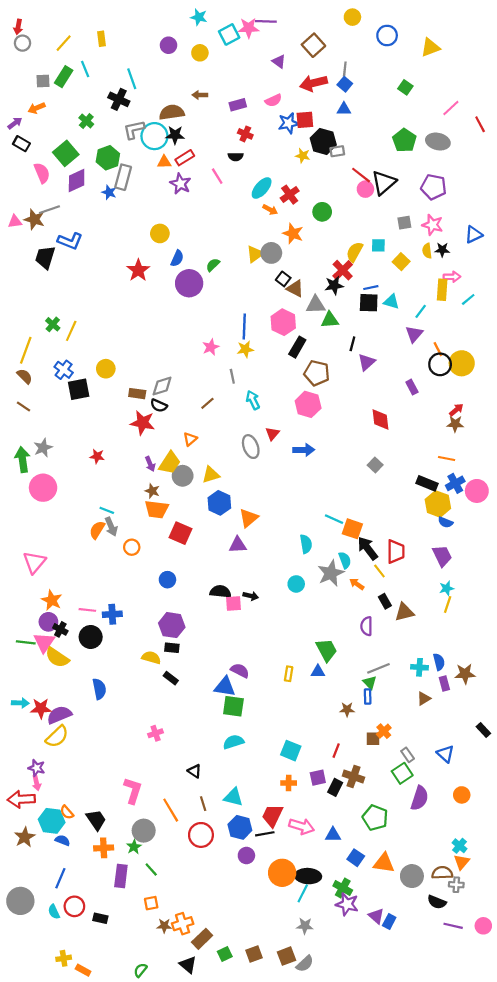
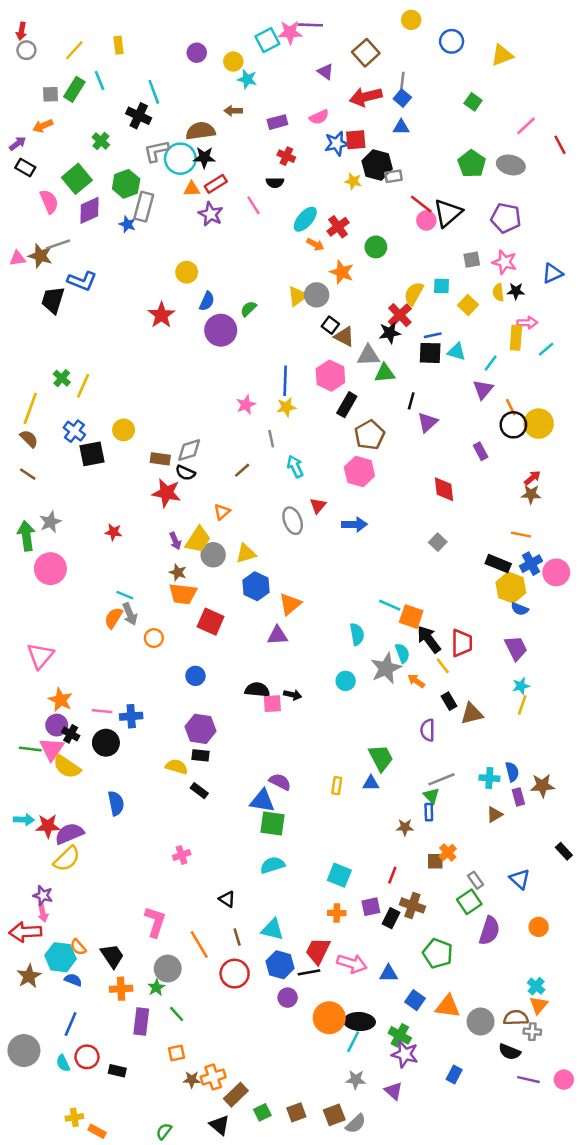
cyan star: (199, 17) -> (247, 79), moved
brown pentagon: (317, 373) -> (370, 435), turned 30
purple triangle: (376, 916) -> (394, 1091), moved

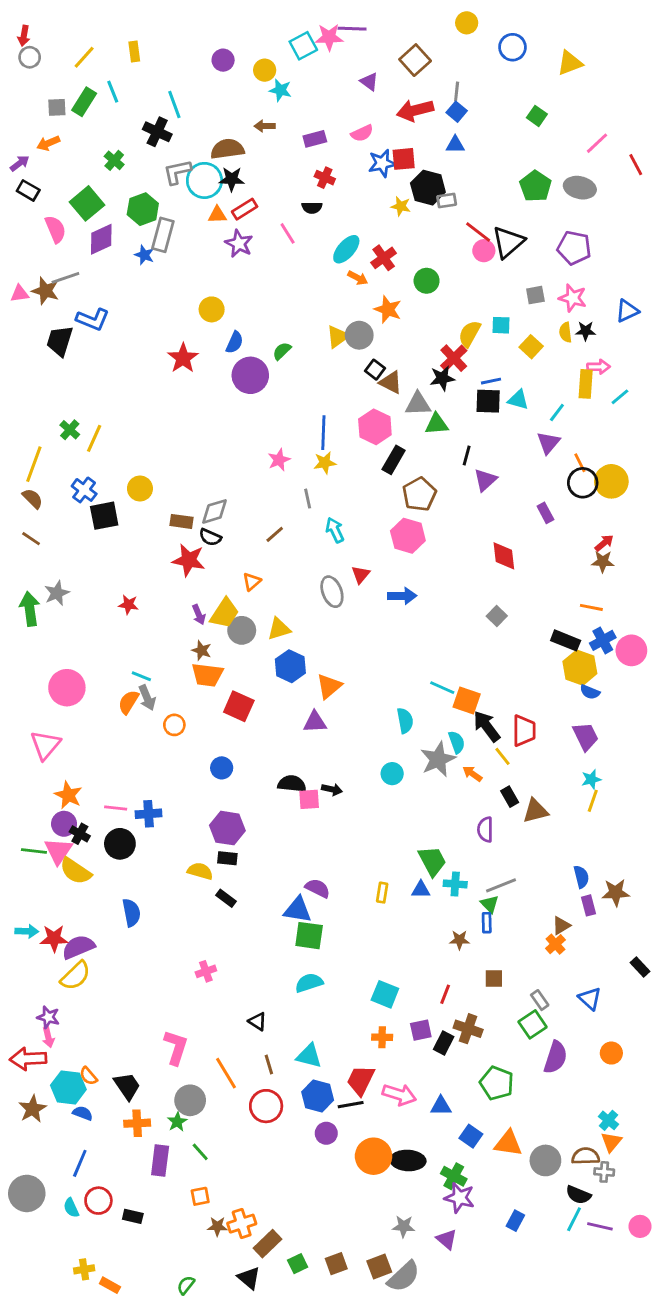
pink circle: (50, 569) -> (67, 688), moved
cyan cross: (489, 778) -> (455, 884), moved
orange cross: (448, 852) -> (555, 944), moved
cyan line: (353, 1042) -> (574, 1219), moved
gray semicircle: (356, 1124) -> (404, 1277), size x1.4

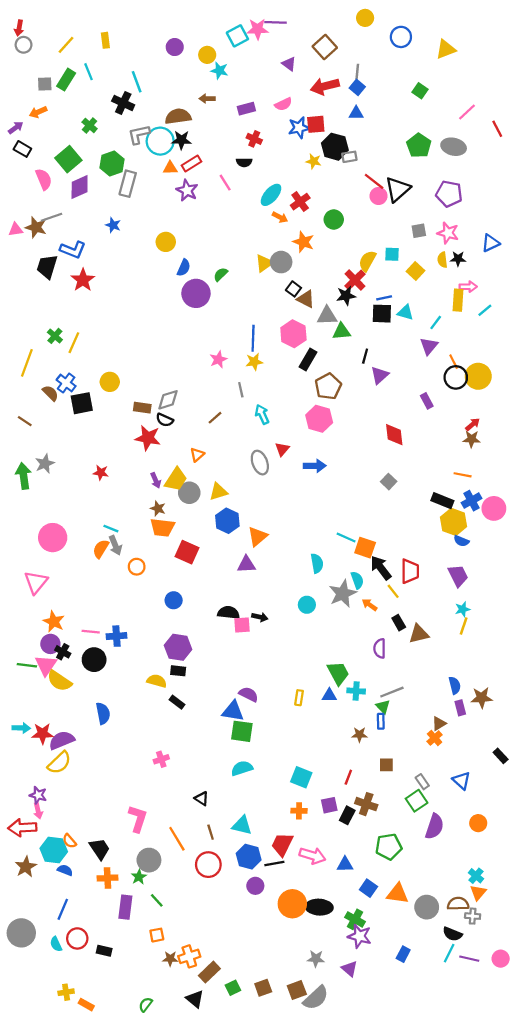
blue star: (144, 255) -> (113, 225), moved
red star: (183, 358) -> (83, 280), moved
brown semicircle: (33, 499) -> (50, 393), moved
green pentagon: (497, 1083) -> (389, 847), turned -30

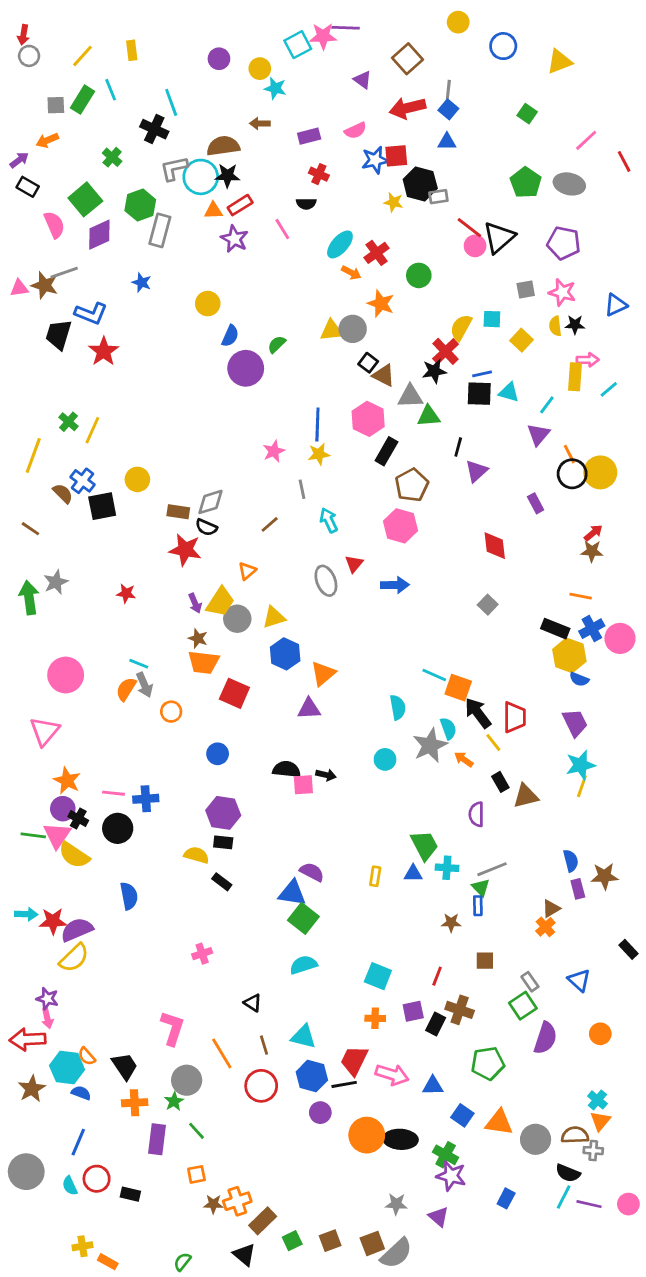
yellow triangle: (264, 263) -> (332, 330), turned 30
cyan star: (463, 609) -> (581, 765), size x1.5
green square: (242, 731) -> (303, 918), turned 30

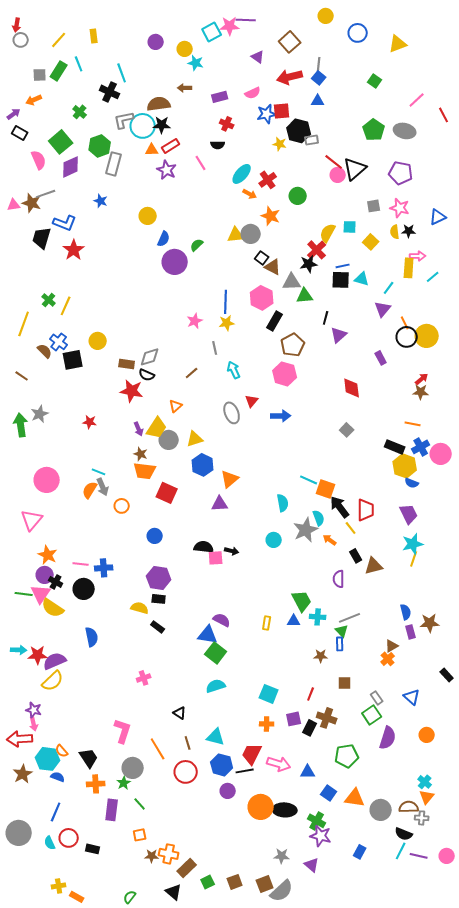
orange cross: (237, 1201) -> (169, 854), turned 30

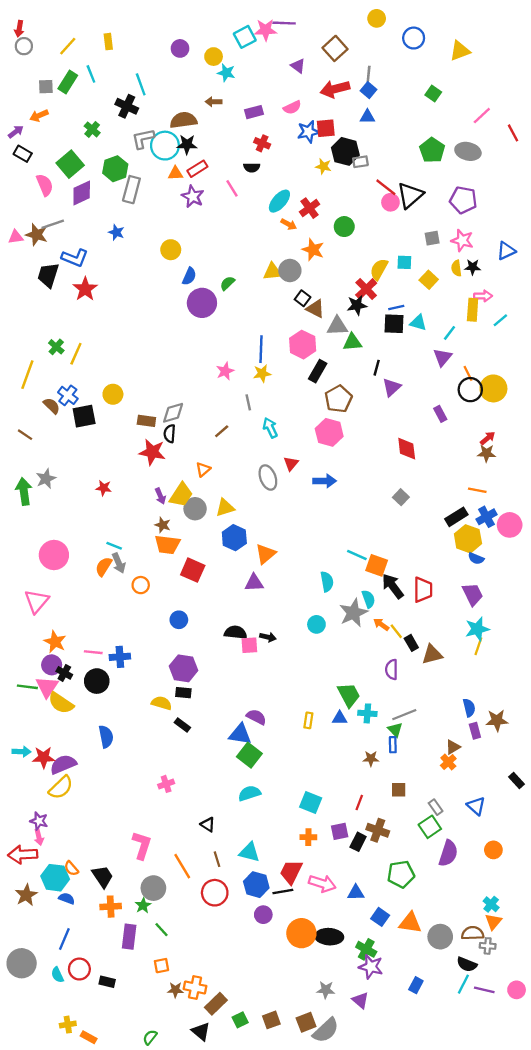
black semicircle: (147, 375) -> (170, 434), turned 70
black rectangle: (395, 447) -> (456, 517), turned -54
yellow line: (351, 528) -> (396, 631), moved

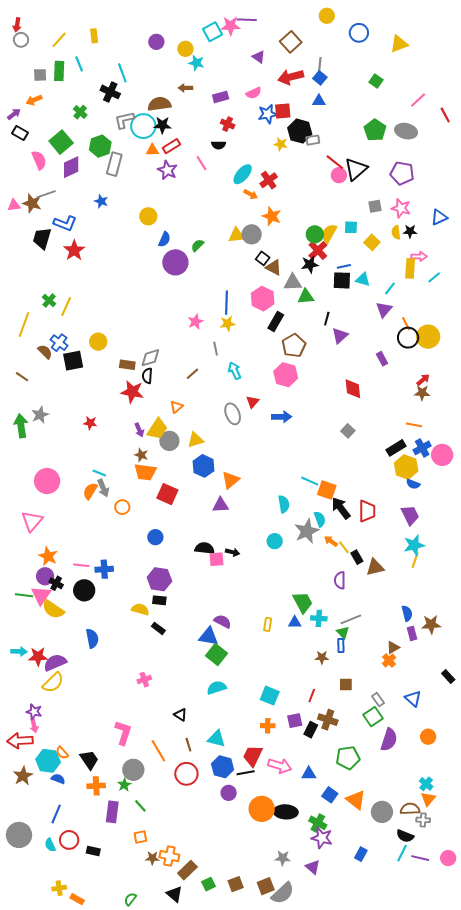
green rectangle: (68, 82) -> (59, 71), turned -30
green circle: (344, 227) -> (315, 234), moved
orange triangle: (410, 923) -> (356, 800), turned 30

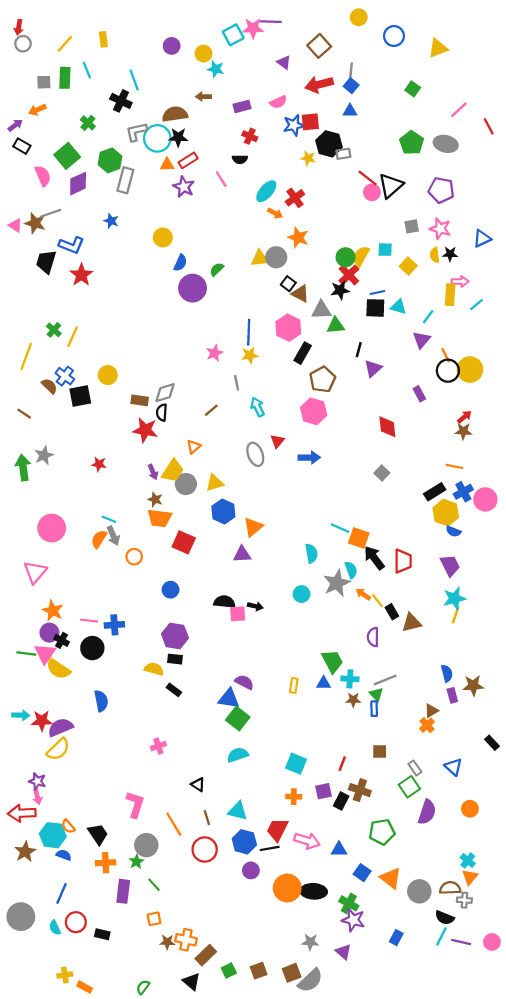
pink triangle: (14, 205) -> (15, 225), turned 40
brown star: (322, 657) -> (353, 700), moved

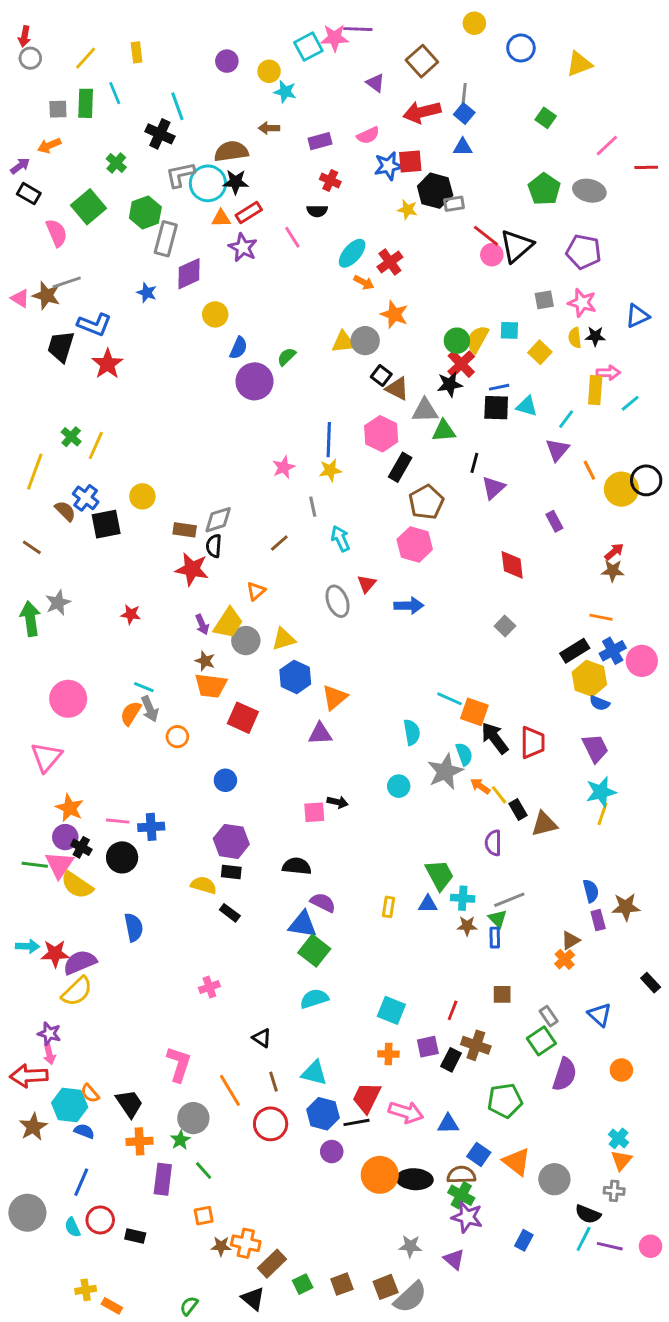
red line: (489, 126) -> (646, 167), turned -63
purple diamond: (78, 184) -> (189, 274), moved
black circle: (448, 371) -> (646, 480), moved
black semicircle: (224, 602) -> (297, 866), moved
brown semicircle: (450, 888) -> (461, 1175), moved

